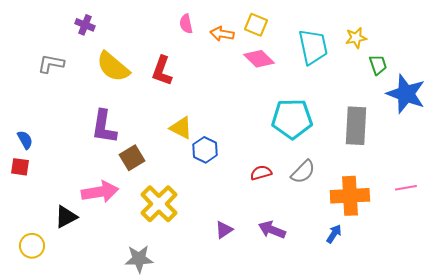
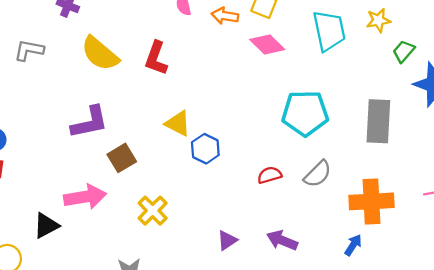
green trapezoid: (378, 65) -> (404, 51), turned -120
purple L-shape: (104, 127) -> (90, 122), turned -111
yellow cross: (159, 204) -> (153, 211), size x0.7

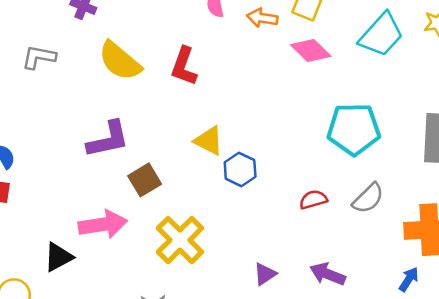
cyan trapezoid: (329, 31) -> (381, 35), turned 54
yellow cross: (153, 211) -> (180, 240), size x1.4

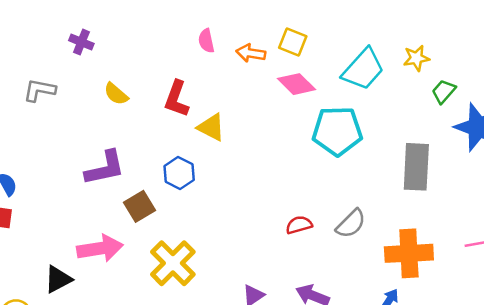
yellow semicircle: (120, 61) -> (116, 94), size x0.6
cyan pentagon: (354, 129) -> (337, 131), moved
yellow triangle: (209, 141) -> (211, 127), moved
blue hexagon: (240, 169) -> (179, 173), moved

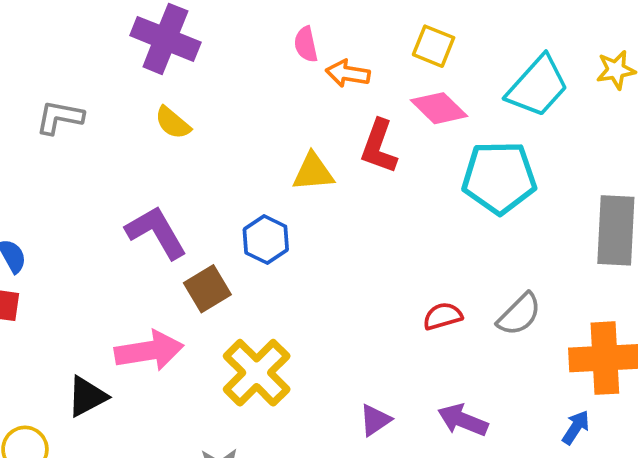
purple cross: (81, 42) -> (165, 39), moved, size x1.8
orange arrow: (251, 53) -> (348, 74), moved
red L-shape: (177, 99) -> (379, 147), moved
yellow triangle: (211, 127) -> (313, 172), turned -32
purple L-shape: (105, 168) -> (156, 232), turned -108

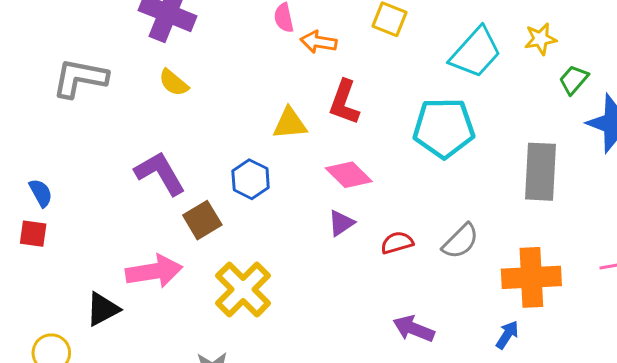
pink diamond: (439, 108) -> (349, 175), moved
gray L-shape: (60, 117) -> (80, 78), size x1.4
purple triangle: (375, 420) -> (341, 223), moved

